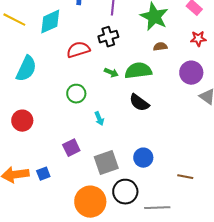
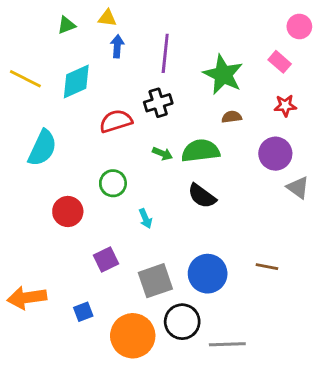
red circle: (22, 121) -> (68, 211), moved
blue circle: (143, 158) -> (208, 274), size x1.4
blue square: (43, 174) -> (83, 312), moved
brown line: (185, 177) -> (267, 267), moved

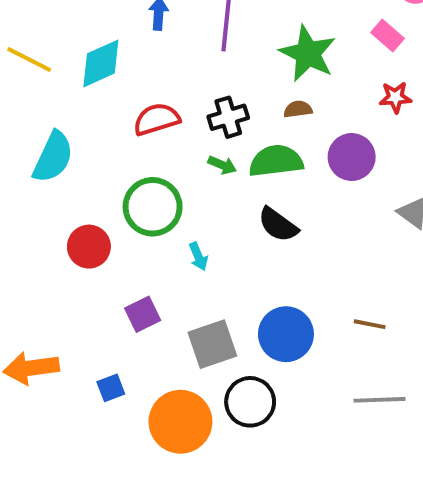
black cross: (158, 103) -> (228, 117), moved
brown semicircle: (232, 117) -> (298, 109), moved
purple circle: (275, 154) -> (352, 157), moved
green circle: (113, 183) -> (153, 207), size x1.5
gray line: (227, 344) -> (379, 400), moved

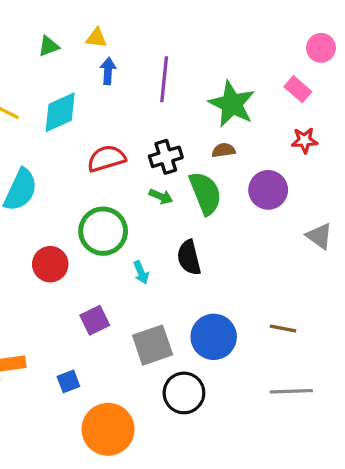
green semicircle: (276, 161) -> (205, 193), turned 75
black semicircle: (278, 225) -> (189, 258), moved, turned 40
orange circle: (180, 422) -> (108, 429), moved

